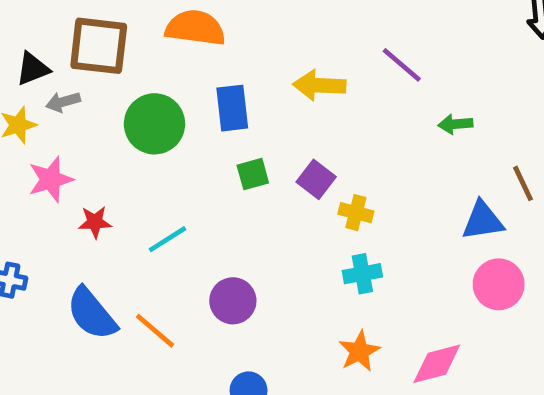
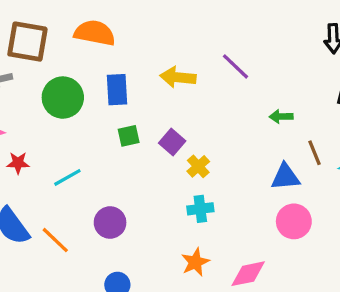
green arrow: (455, 124) -> (281, 117), moved
yellow cross: (356, 213) -> (198, 166), turned 30

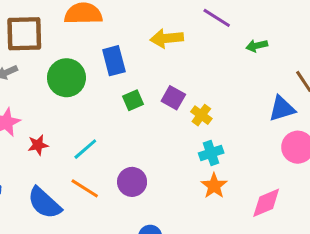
green arrow: (281, 117) -> (257, 46), moved
orange line: (55, 240) -> (85, 188), moved
orange star: (195, 262) -> (214, 186), moved

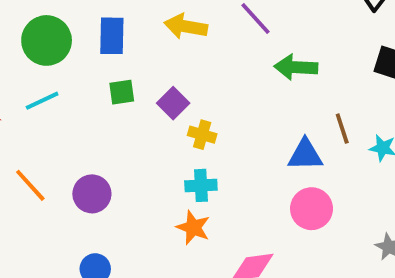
green arrow: (257, 46) -> (296, 67), size x1.5
yellow cross: (201, 115) -> (202, 135), turned -36
cyan line: (85, 149) -> (42, 101), moved
orange star: (214, 186) -> (193, 228), turned -30

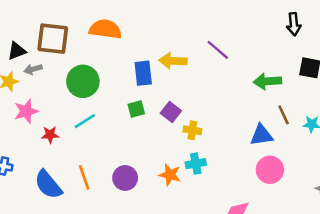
blue rectangle: (112, 36) -> (143, 73), moved
green arrow: (296, 67) -> (267, 81), moved
orange line: (30, 185) -> (84, 177), turned 30
orange star: (193, 228) -> (170, 175), moved

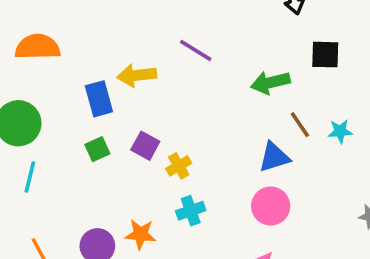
cyan line: (85, 121) -> (30, 177), turned -35
yellow cross: (192, 130) -> (179, 166), turned -30
pink circle: (270, 170) -> (271, 206), moved
orange star: (170, 175) -> (140, 234), moved

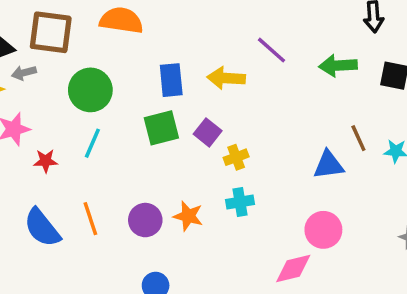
yellow arrow: (137, 75) -> (226, 78), moved
green arrow: (270, 82) -> (338, 66), moved
green square: (97, 149) -> (161, 128), size x1.5
pink circle: (271, 206) -> (323, 230), moved

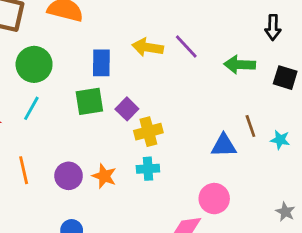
yellow arrow: (226, 78) -> (148, 47), moved
yellow cross: (236, 157) -> (148, 132), size x1.4

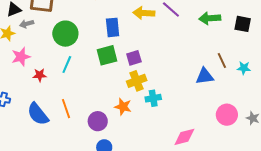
purple square: (127, 109) -> (134, 58), turned 35
yellow cross: (148, 132) -> (137, 81), moved
purple circle: (69, 176) -> (98, 121), moved
pink circle: (214, 199) -> (227, 115), moved

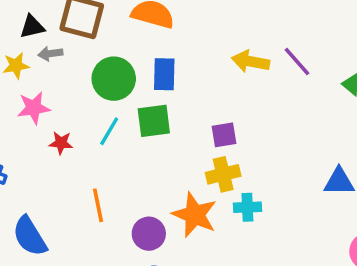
blue rectangle: (113, 27) -> (164, 74), moved
green square: (107, 55) -> (154, 121), moved
orange star: (123, 107) -> (195, 215), size x1.5
blue semicircle: (38, 114) -> (30, 236), moved

